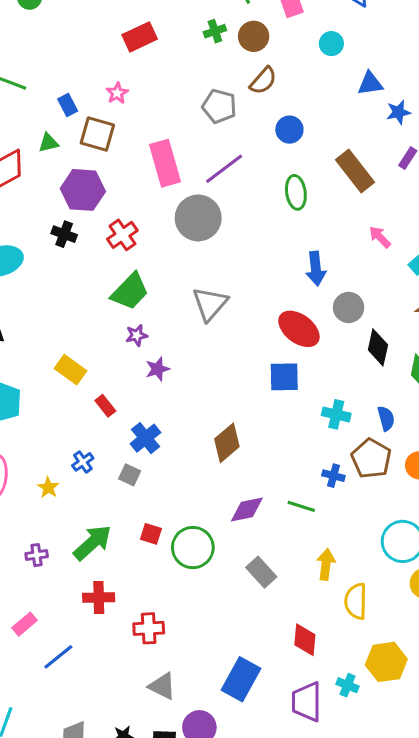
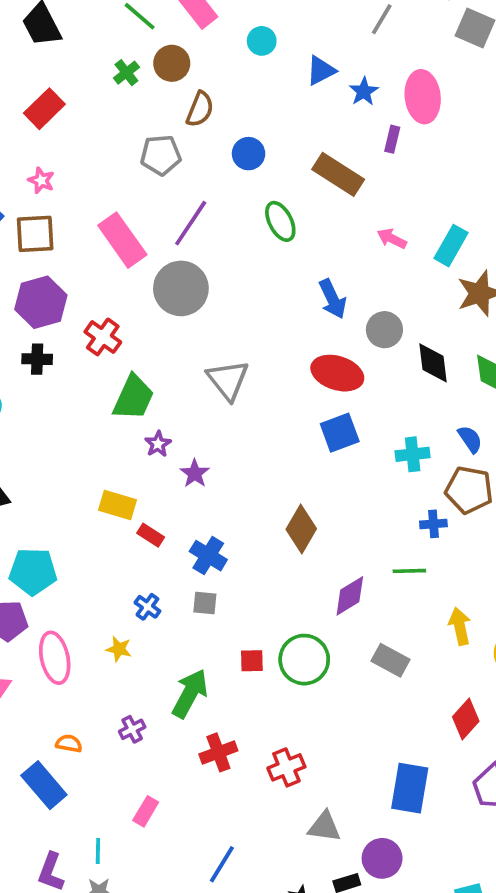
yellow rectangle: (70, 370) -> (117, 505), moved
red diamond: (305, 640) -> (466, 719), turned 56
blue line: (58, 657) -> (222, 864), moved

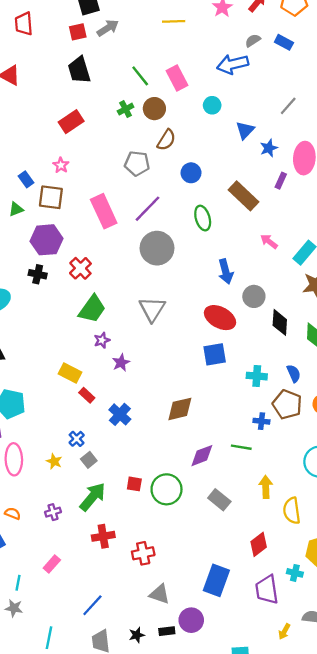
blue triangle: (321, 70) -> (245, 130), turned -30
gray circle: (181, 288) -> (157, 248), moved
brown diamond: (301, 529) -> (180, 409), turned 36
gray square: (205, 603) -> (89, 460), moved, turned 35

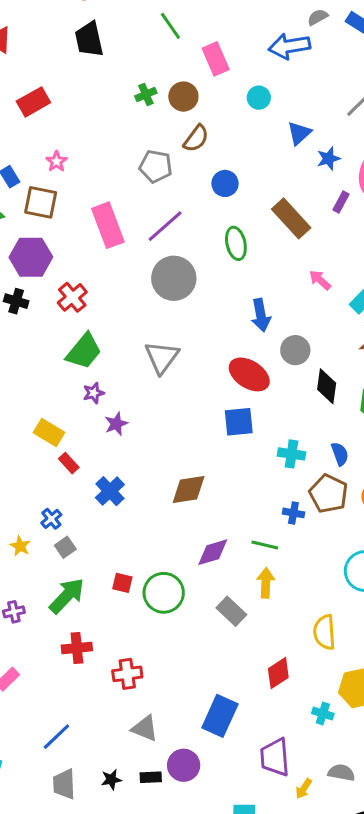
green line: (140, 76) -> (170, 26), moved
red rectangle: (71, 122) -> (33, 102), moved
yellow arrow: (266, 487) -> (266, 583), moved
purple trapezoid: (267, 590) -> (275, 757), moved

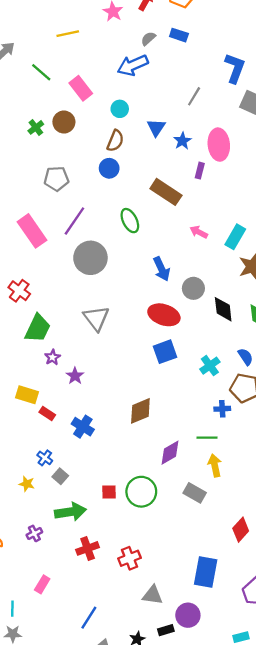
brown semicircle: (196, 138) -> (115, 141), moved
blue circle: (225, 183) -> (109, 168), moved
cyan cross: (292, 454) -> (210, 366), turned -30
green arrow: (67, 596) -> (70, 512), turned 52

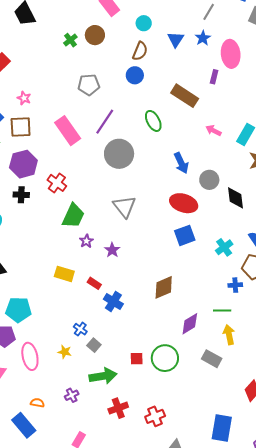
blue star: (182, 141) -> (203, 38), moved
purple star: (75, 376) -> (112, 250), moved
red rectangle: (47, 414) -> (94, 283), moved

